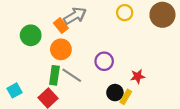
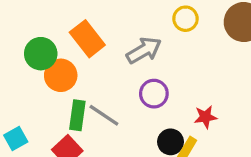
gray arrow: (75, 16) -> (144, 50), moved
orange rectangle: (61, 26) -> (87, 39), size x1.5
orange circle: (61, 49) -> (61, 75), moved

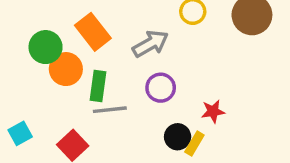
green rectangle: (77, 115) -> (98, 86), moved
gray line: (104, 115) -> (110, 110), turned -40

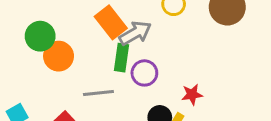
orange rectangle: (93, 32) -> (111, 22), moved
green rectangle: (98, 86) -> (121, 58), moved

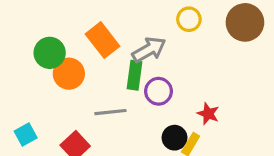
orange rectangle: (111, 22) -> (102, 40), moved
red star: (192, 94) -> (208, 114), turned 30

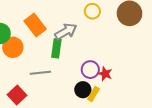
purple circle: (159, 91) -> (90, 70), moved

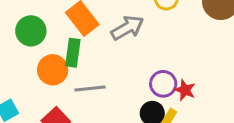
orange circle: (13, 47) -> (53, 70), moved
green rectangle: (56, 48) -> (73, 53), moved

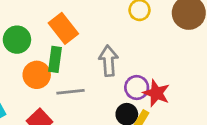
gray arrow: (127, 28) -> (108, 61), moved, turned -64
red star: (185, 90) -> (156, 93), size x1.4

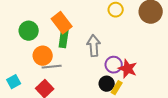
green rectangle: (55, 59) -> (64, 39), moved
gray line: (70, 92) -> (52, 67), moved

